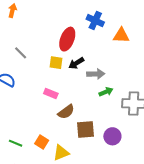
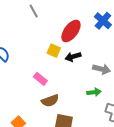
gray line: (21, 53) -> (34, 11), moved
gray arrow: (96, 74) -> (102, 69), moved

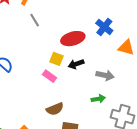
red ellipse: (71, 31) -> (73, 39), turned 40
pink rectangle: (40, 79) -> (50, 76), moved

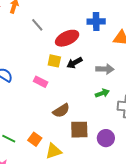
gray line: (35, 20) -> (37, 25), moved
blue cross: (104, 27) -> (96, 21), turned -30
pink rectangle: (50, 76) -> (41, 82), moved

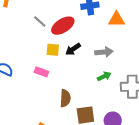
gray line: (37, 25) -> (40, 21), moved
brown semicircle: (61, 111) -> (65, 98), turned -48

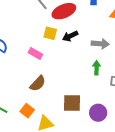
green arrow: (104, 76) -> (97, 68), turned -72
brown semicircle: (65, 98) -> (38, 83), moved, turned 30

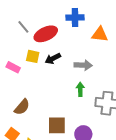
pink rectangle: (35, 53) -> (13, 67), moved

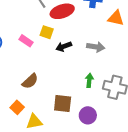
black arrow: (53, 59) -> (64, 46), moved
green arrow: (80, 89) -> (89, 80), moved

